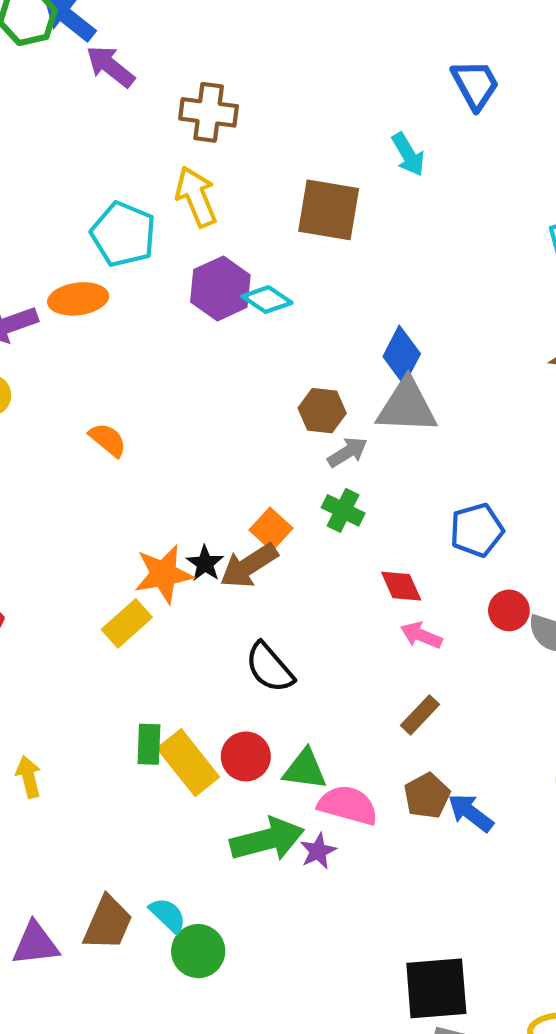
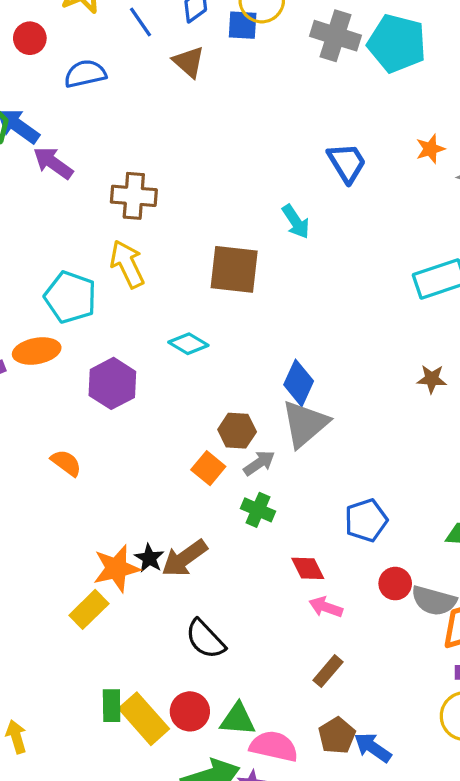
purple hexagon: (220, 288) -> (112, 383), moved
gray triangle: (407, 406) -> (305, 424), turned -40
orange square: (271, 529) -> (208, 468), moved

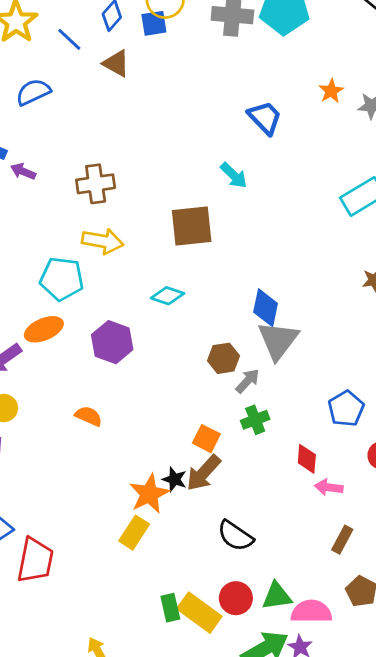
purple arrow: (53, 163) -> (23, 171), size x0.7
yellow arrow: (127, 264) -> (103, 241), turned 138
orange square: (208, 468) -> (206, 439), moved
green cross: (258, 510) -> (255, 420), turned -32
red diamond: (308, 568) -> (307, 459), turned 44

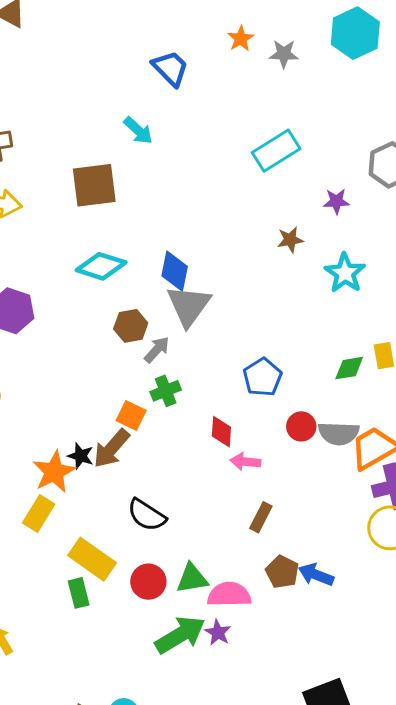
cyan diamond: (167, 296) -> (101, 266), moved, size x1.4
orange square: (206, 439) -> (131, 415), moved
yellow rectangle: (199, 613) -> (92, 559), moved

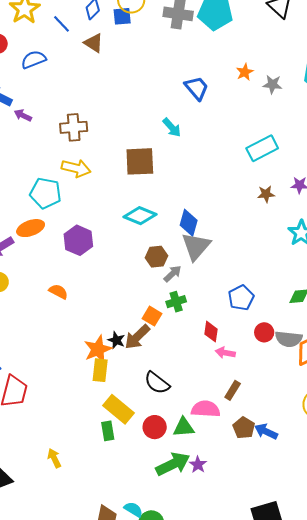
brown star: (290, 240) -> (266, 194), moved
yellow rectangle: (39, 513) -> (100, 370), moved, turned -30
pink semicircle: (229, 595) -> (206, 409), moved

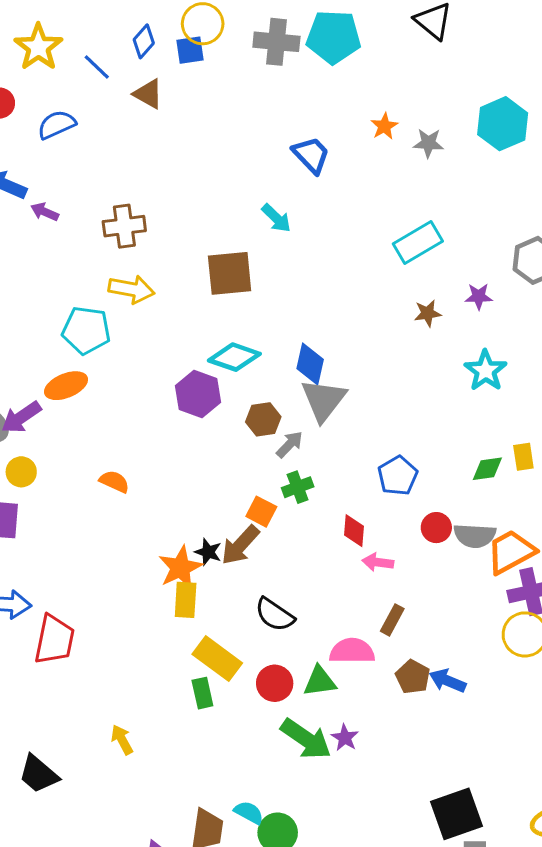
purple hexagon: (78, 240) -> (198, 394), moved
green arrow: (173, 464) -> (306, 739), turned 64

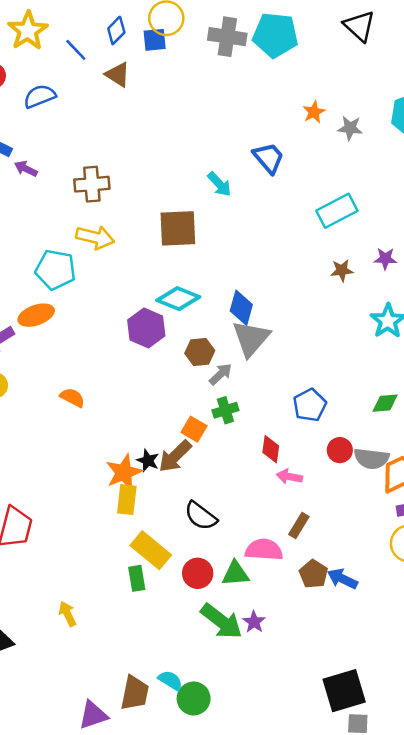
blue trapezoid: (311, 155) -> (269, 158), moved

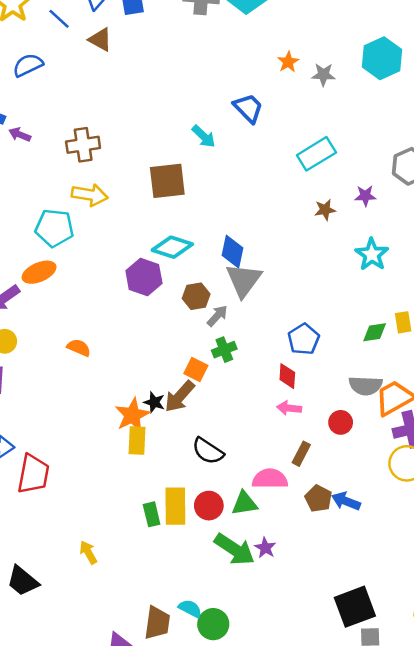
red diamond: (271, 449) -> (287, 376), moved
red circle: (340, 450) -> (341, 422), moved
yellow rectangle: (151, 550) -> (175, 506), moved, turned 54

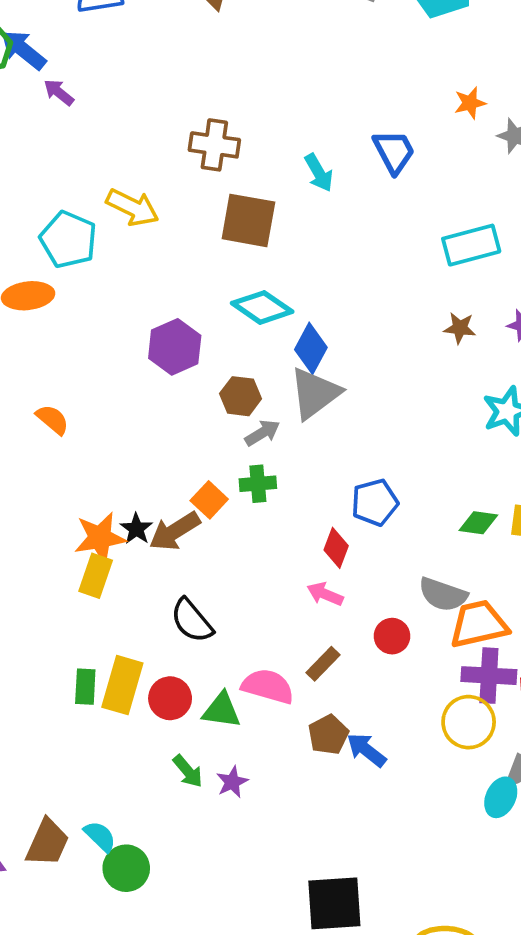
brown cross: (83, 145) -> (214, 145), moved
cyan diamond: (172, 247) -> (262, 307), moved
green arrow: (234, 549) -> (188, 771), size x0.6

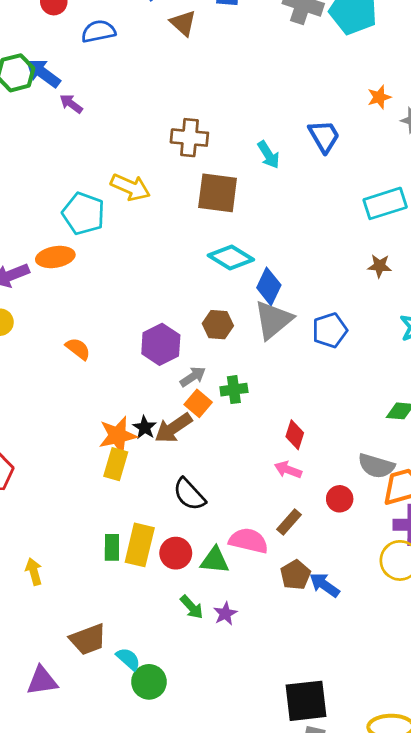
purple hexagon: (175, 347) -> (161, 344), moved
gray arrow: (262, 433) -> (193, 377), moved
blue pentagon: (375, 502) -> (330, 330), moved
brown trapezoid: (47, 843) -> (88, 639), moved, turned 48

